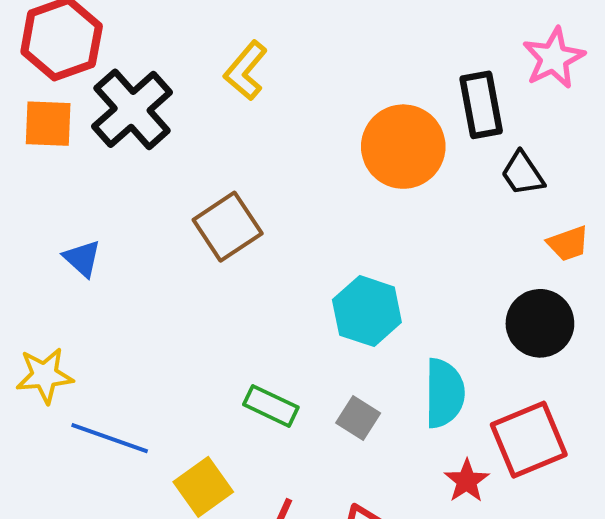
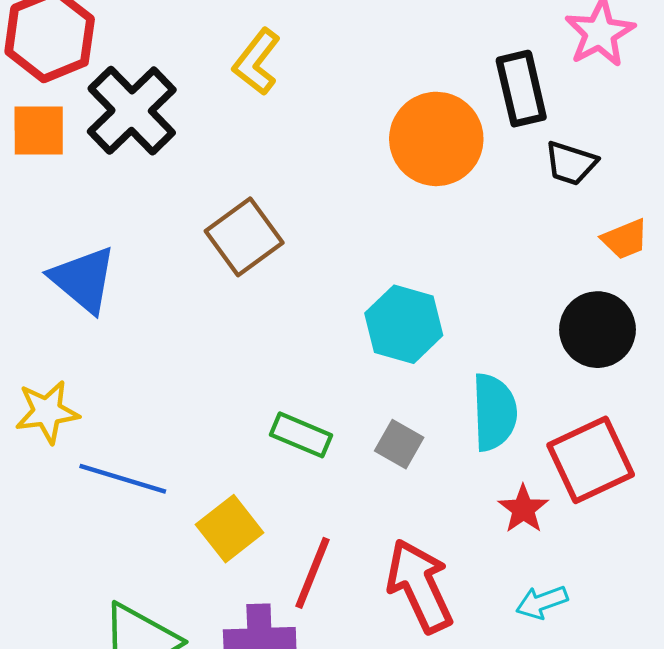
black trapezoid: (523, 174) -> (571, 163), turned -36
blue triangle: (82, 258) -> (83, 279), size x1.6

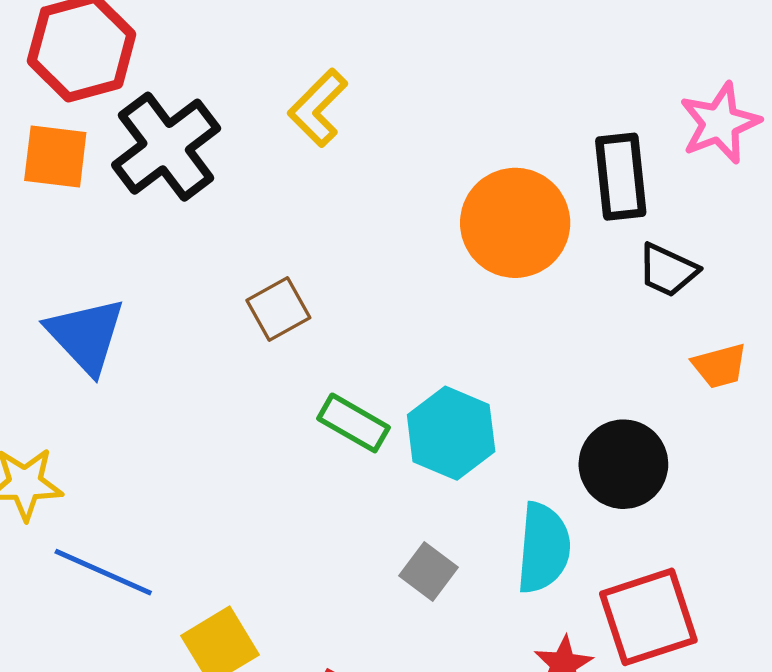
brown square: (244, 237) -> (278, 309), size x0.7
black circle: (597, 330) -> (623, 464), moved
green rectangle: (301, 435) -> (353, 423), moved

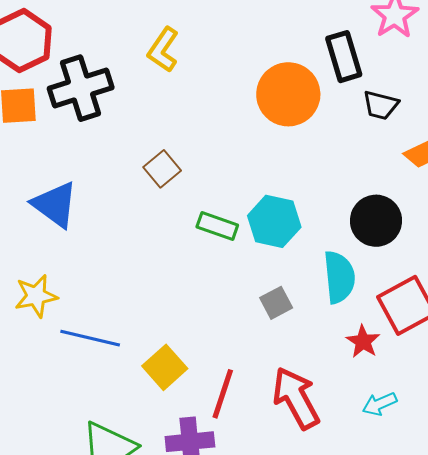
black cross: (166, 147) -> (81, 88), turned 30
gray square: (429, 571) -> (276, 303), turned 36

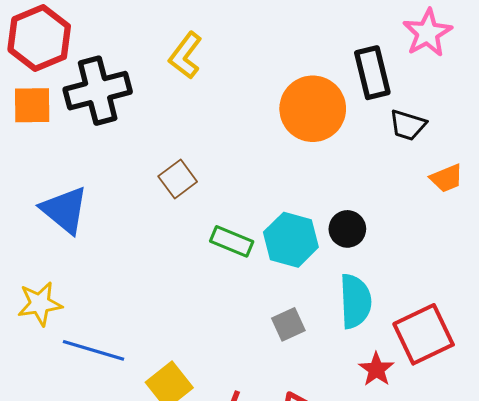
black circle: (376, 221) -> (347, 229), moved, size x0.7

